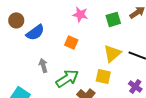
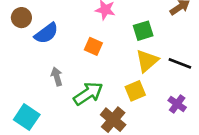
green square: (113, 19) -> (143, 31), moved
yellow square: (103, 76) -> (135, 91), turned -35

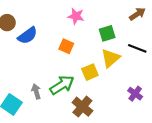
black line: (180, 63) -> (137, 48), moved
gray arrow: (57, 76) -> (36, 91), moved
yellow square: (135, 91) -> (90, 72), moved

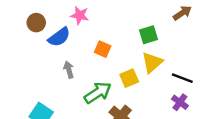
pink star: (76, 16) -> (80, 15), moved
black line: (137, 48) -> (182, 78), moved
gray arrow: (36, 91) -> (69, 70), moved

